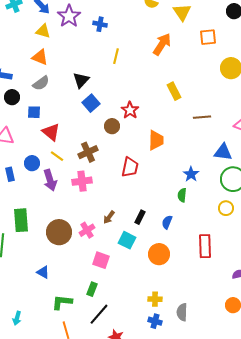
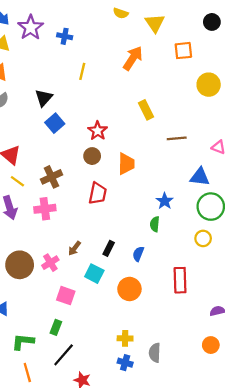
brown circle: (112, 126) -> (92, 156), moved

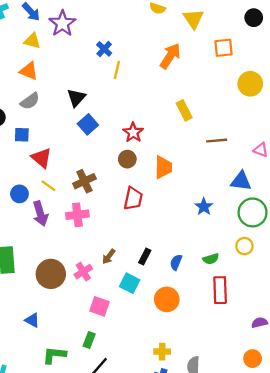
blue cross: (65, 36) -> (104, 49), moved, turned 32
green semicircle: (155, 224) -> (211, 259), moved, turned -112

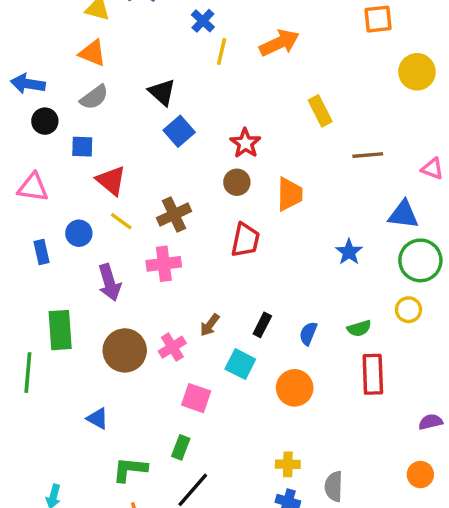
orange arrow: (170, 56) -> (279, 43), moved, turned 32
black triangle: (76, 98) -> (162, 92), turned -30
purple arrow: (40, 214) -> (109, 282), moved

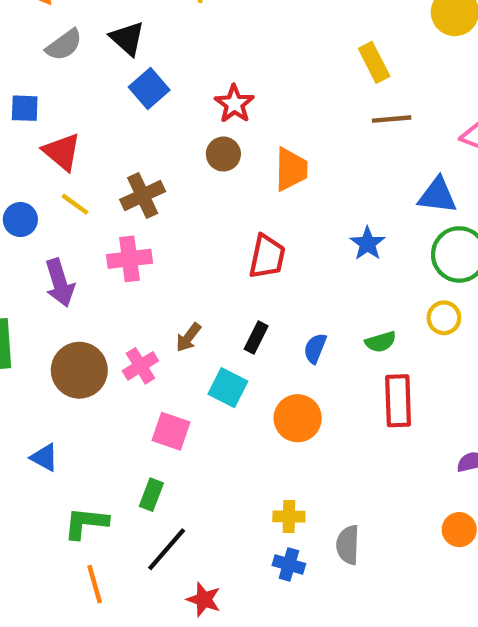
gray semicircle: (94, 97) -> (64, 45), moved
yellow rectangle: (320, 111) -> (374, 62), moved
red trapezoid: (245, 240) -> (267, 257), moved

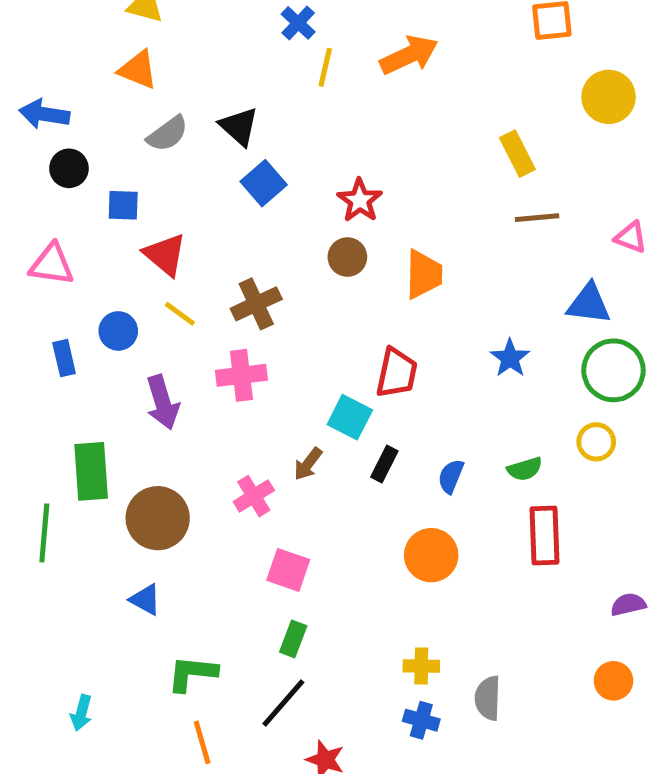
brown circle: (79, 370) -> (158, 518), moved
cyan square: (228, 388) -> (350, 417), moved
green rectangle: (151, 495) -> (293, 639), moved

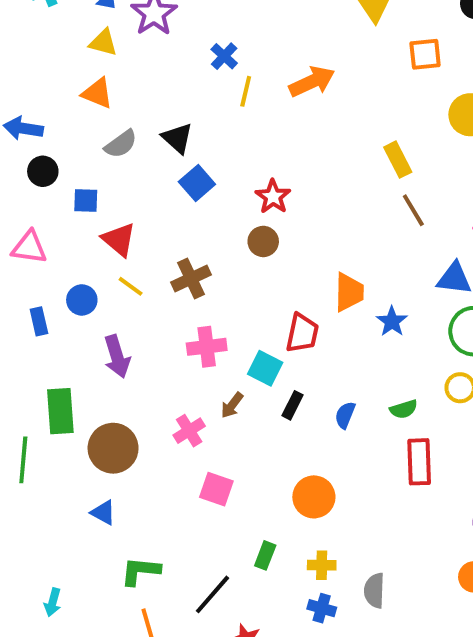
brown line: (537, 218) -> (413, 210), turned 64
orange trapezoid: (424, 274) -> (349, 292), moved
pink cross: (241, 375) -> (207, 347), moved
orange circle: (431, 555) -> (314, 497), moved
green rectangle: (293, 639) -> (265, 555), moved

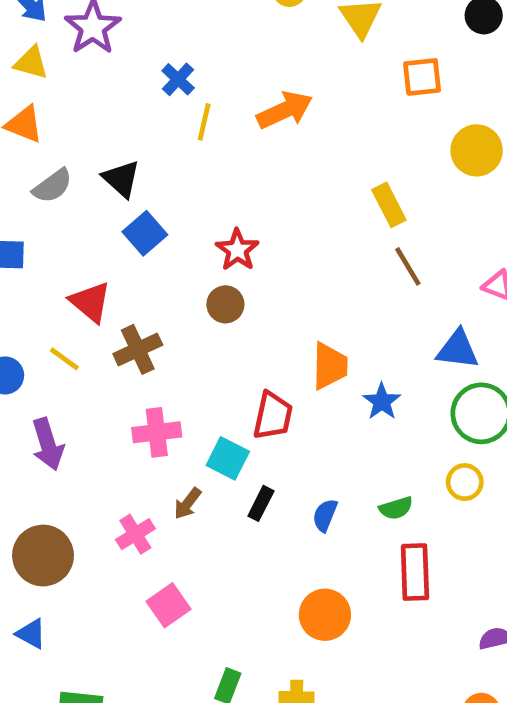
red triangle: (119, 240) -> (90, 302), moved
pink square: (216, 489) -> (169, 605), turned 36
orange circle: (314, 497) -> (325, 615), moved

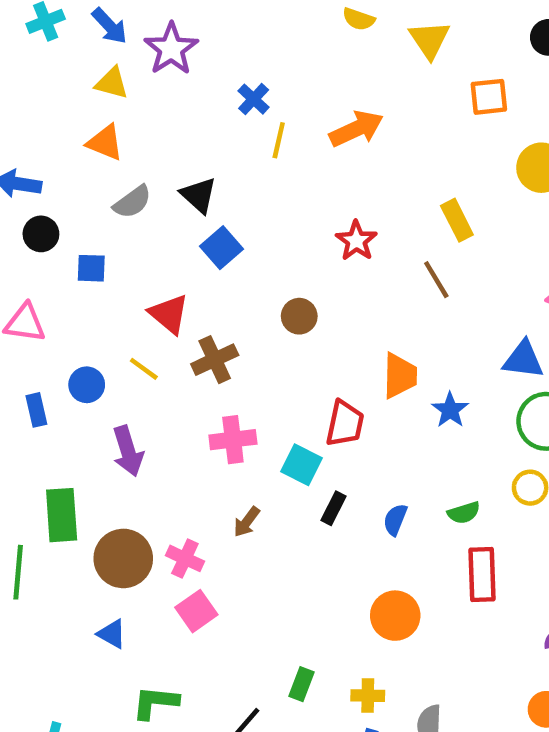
red star: (237, 250) -> (356, 241), moved
brown line: (408, 266) -> (436, 280), moved
brown arrow: (188, 503) -> (247, 522), moved
pink cross: (135, 534) -> (185, 558), moved, turned -33
pink square: (169, 605) -> (196, 611), moved

